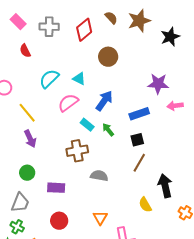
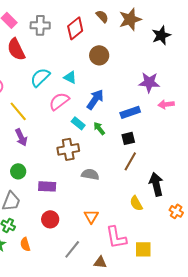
red semicircle: (25, 51) -> (16, 49), size x1.6

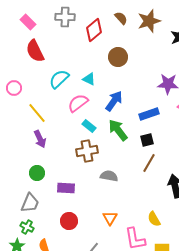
gray cross: (40, 25) -> (65, 17), moved
cyan rectangle: (78, 123) -> (89, 126), moved
green arrow: (99, 128) -> (118, 130), size x1.6
yellow semicircle: (136, 203) -> (154, 219), moved

